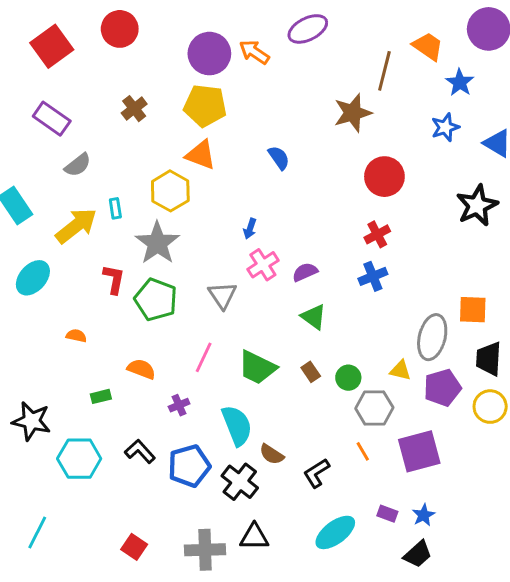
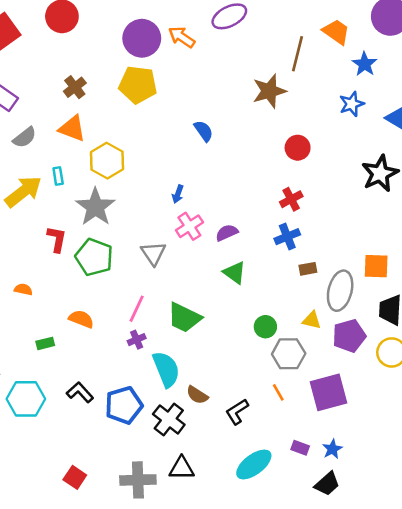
orange triangle: (201, 155) -> (72, 128), moved
red circle: (384, 177) -> (298, 148), size x0.7
brown rectangle: (311, 372) -> (308, 269), moved, turned -66
purple cross: (179, 405) -> (137, 340), moved

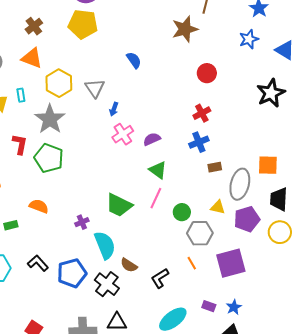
gray triangle: (153, 253) -> (95, 88), moved
pink line: (137, 309) -> (156, 198), moved

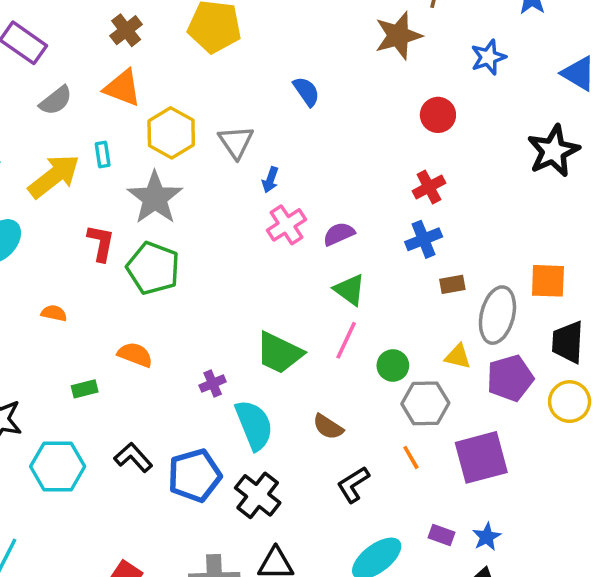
blue star: (249, 39) -> (488, 57), moved
brown semicircle: (129, 265) -> (328, 427), moved

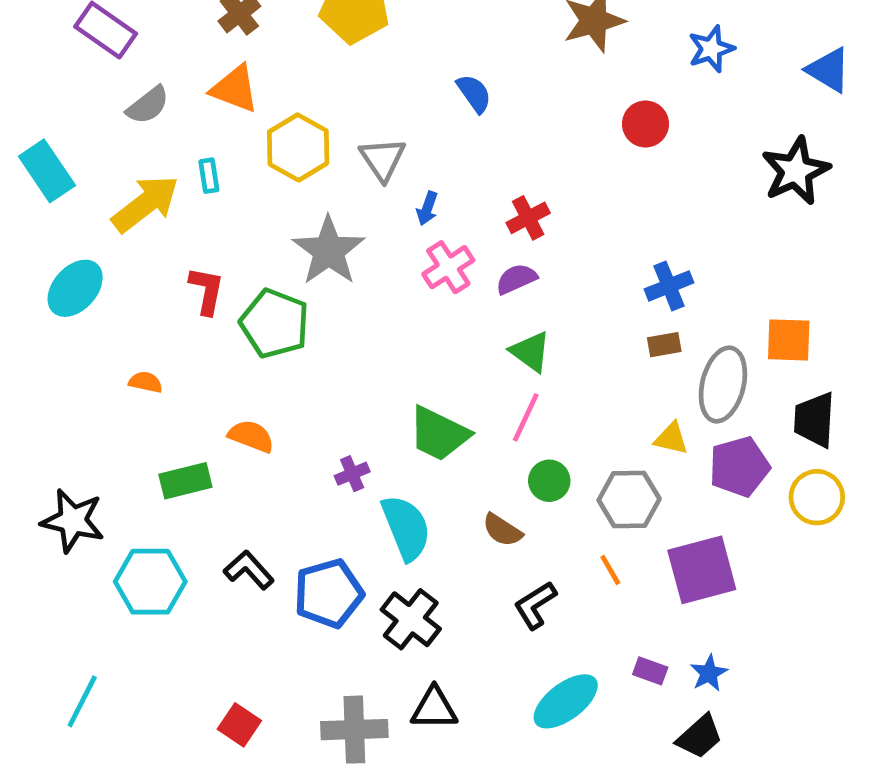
red cross: (429, 187) -> (528, 218), moved
gray star: (155, 198) -> (329, 251), moved
blue cross: (424, 239) -> (669, 286), moved
green circle: (393, 365) -> (549, 481), moved
green rectangle: (85, 389) -> (185, 481), size x1.5

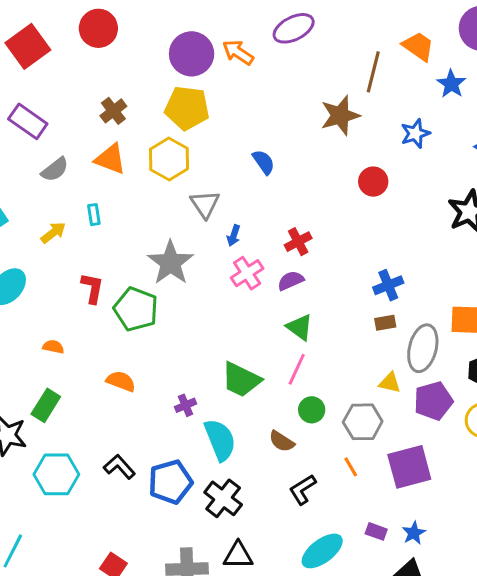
yellow hexagon: (298, 147) -> (169, 159), moved
yellow arrow: (146, 204) -> (53, 233), size x0.6
green rectangle: (185, 481) -> (46, 405), moved, turned -44

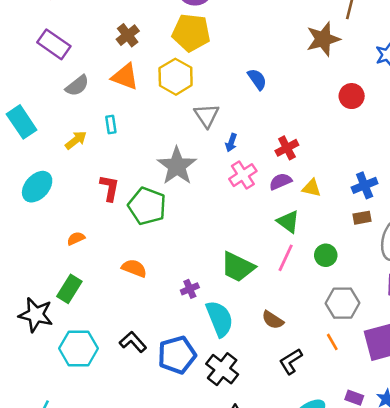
orange semicircle: (53, 347) -> (76, 238), turned -36
yellow triangle: (390, 383) -> (311, 188), moved
green circle: (312, 410) -> (326, 255), moved

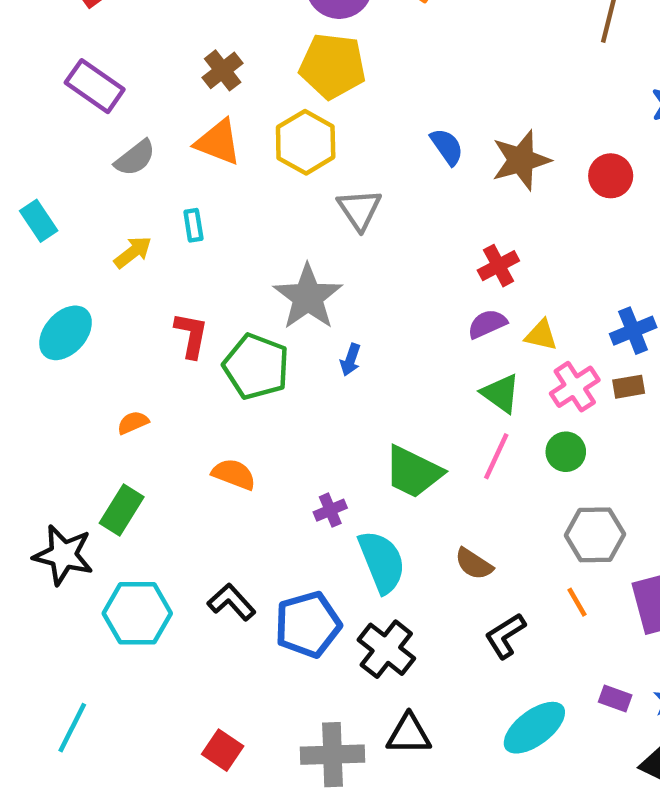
brown star: (323, 39) -> (521, 160), moved
cyan rectangle: (22, 122) -> (39, 221), size x0.7
blue arrow: (231, 143) -> (350, 360), moved
pink cross: (243, 175) -> (575, 387), moved

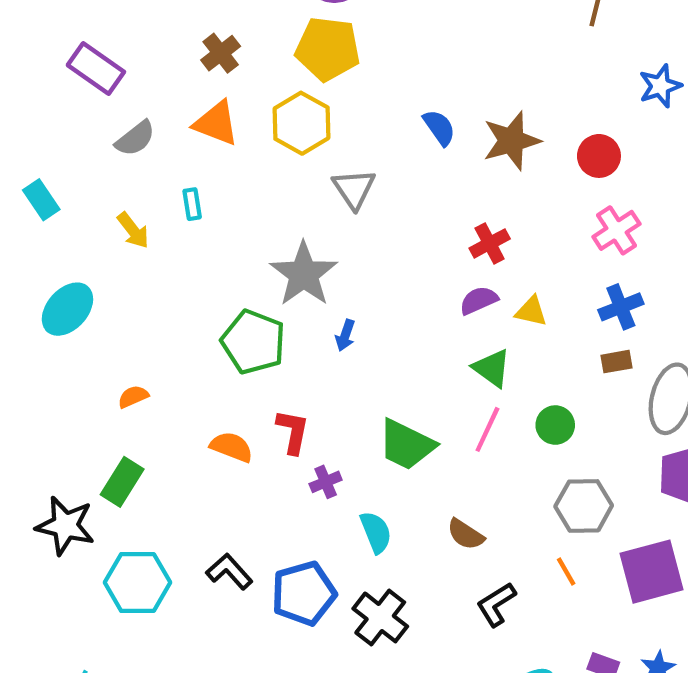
yellow arrow: (133, 252) -> (133, 230), turned 90
red L-shape: (191, 335) -> (293, 432), moved
pink cross: (575, 387) -> (616, 230), moved
cyan semicircle: (382, 562) -> (376, 532), size x0.7

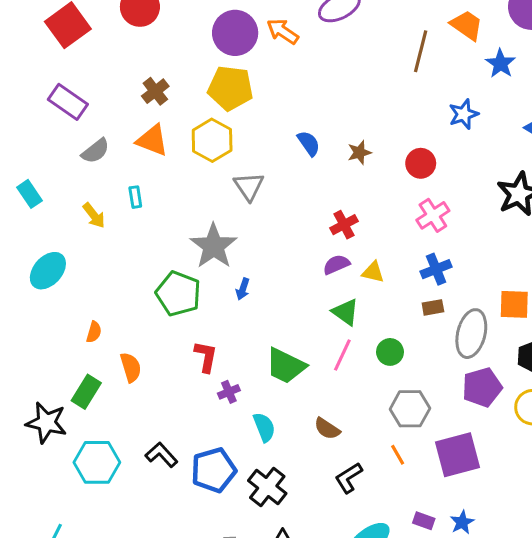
brown star: (511, 141) -> (359, 153), size x0.6
orange semicircle: (133, 397) -> (94, 332), turned 130
orange semicircle: (232, 447) -> (131, 367), moved, turned 52

